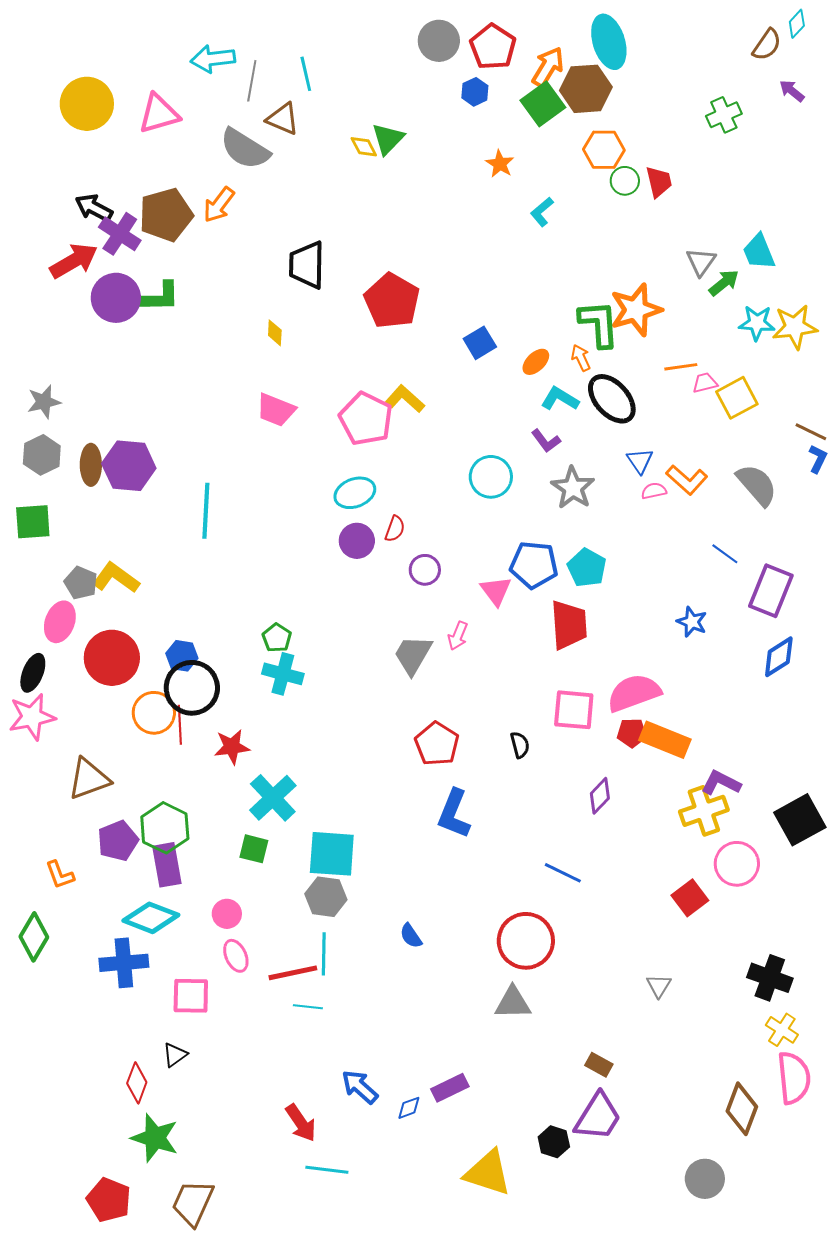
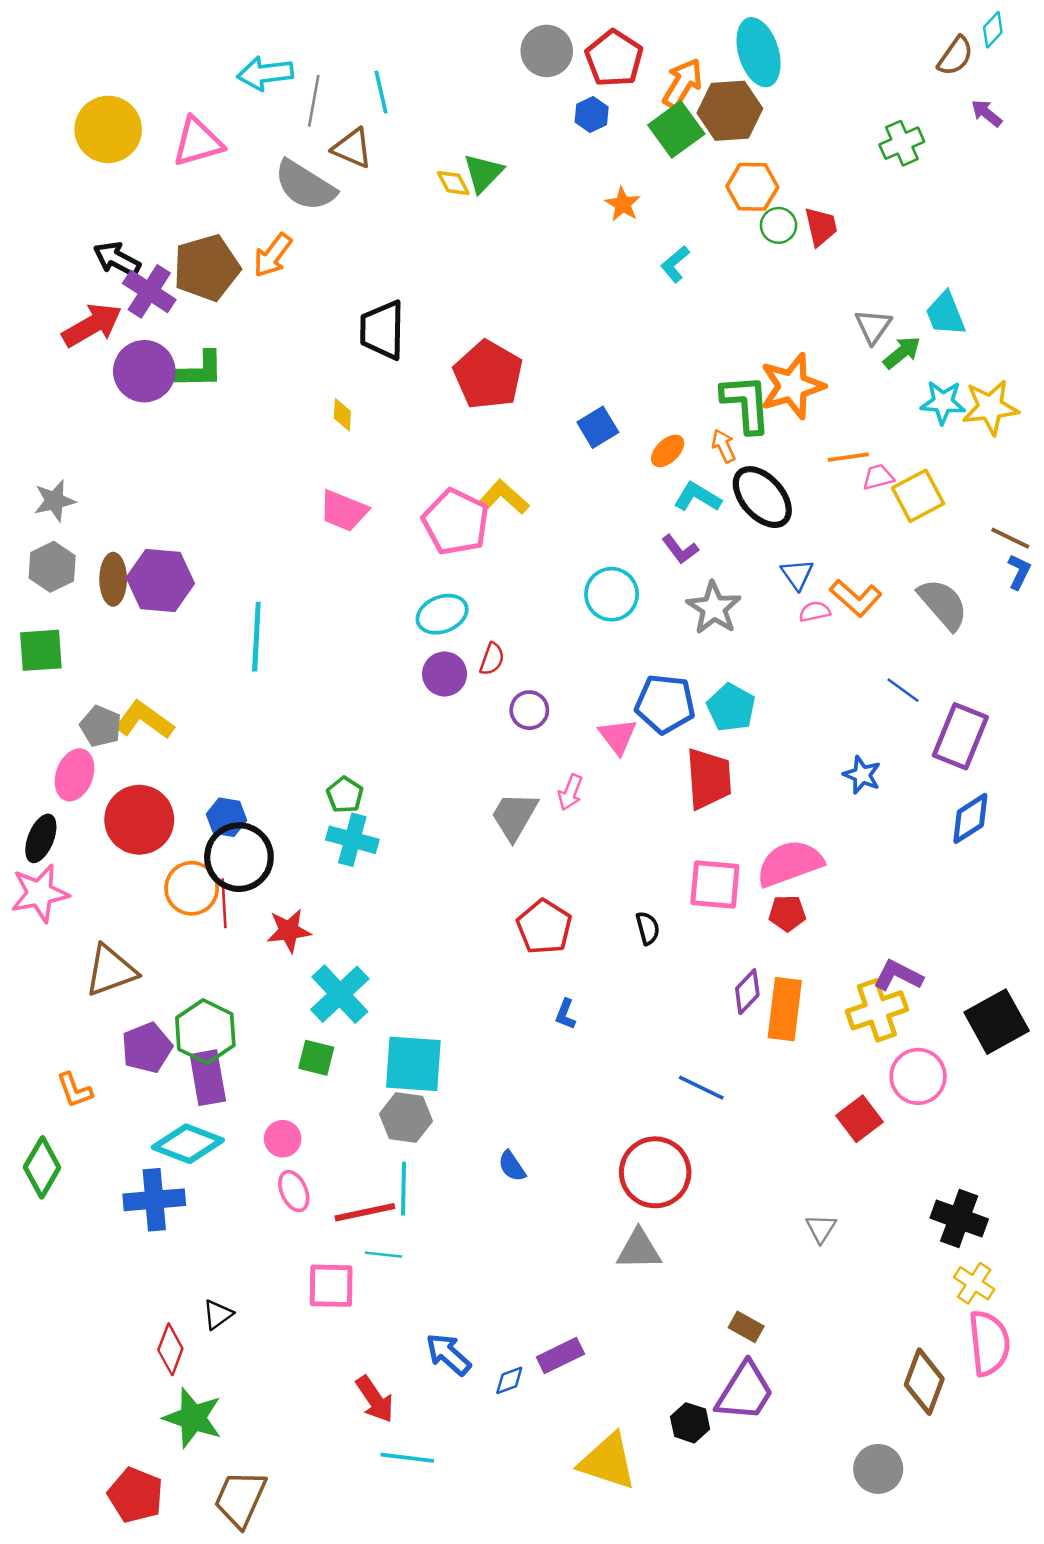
orange rectangle: (665, 740) -> (785, 1009), moved, turned 75
blue L-shape: (454, 814) -> (565, 1014), size x0.5
pink square: (191, 996) -> (331, 1286), moved

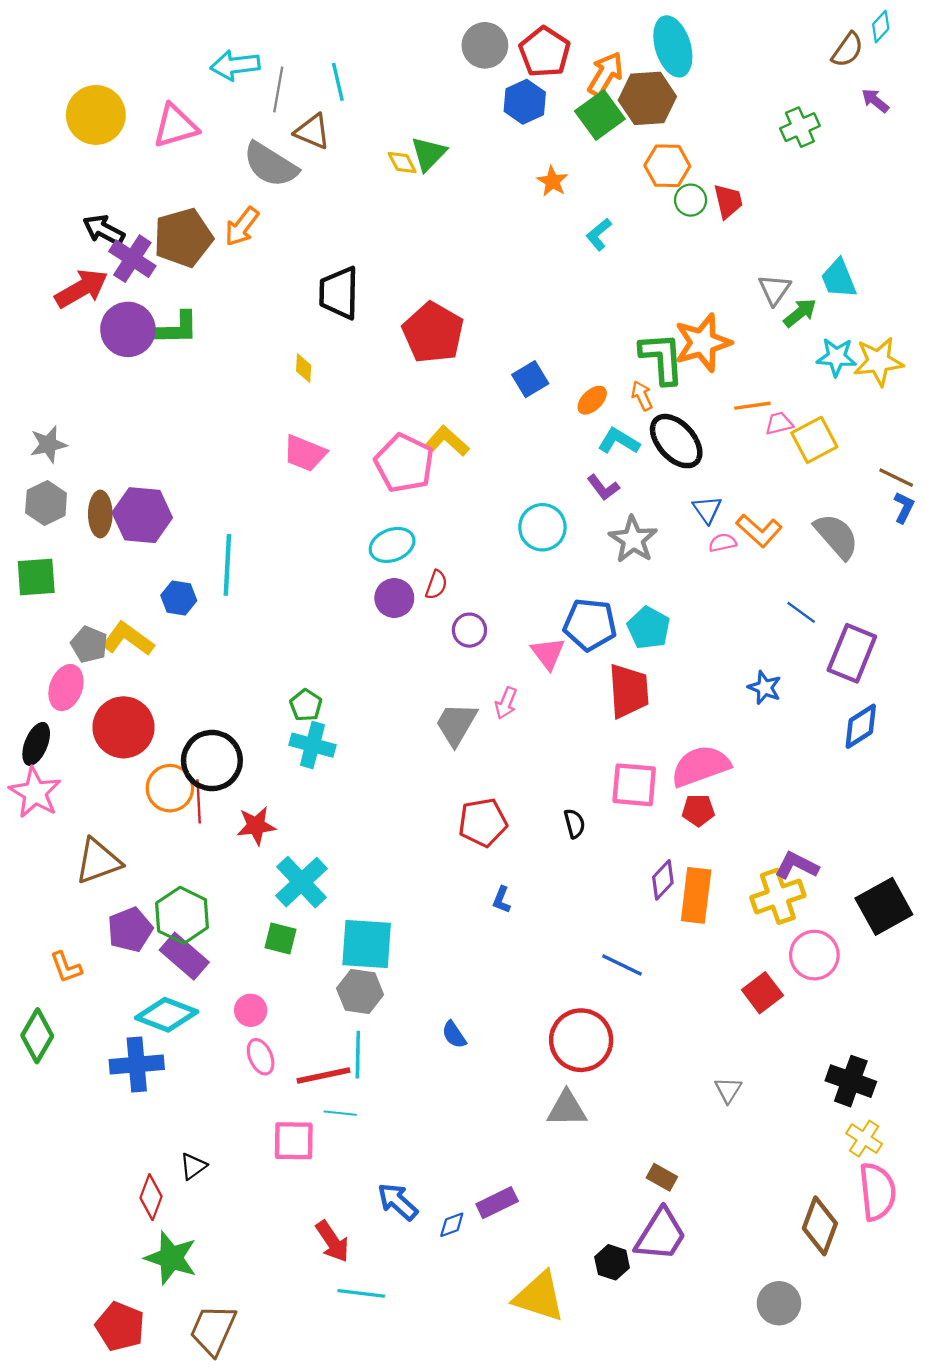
blue hexagon: (592, 114) -> (525, 102), size x1.4
blue hexagon: (227, 817) -> (179, 598), moved
pink star: (40, 893) -> (35, 793), turned -30
red pentagon: (544, 927) -> (483, 822), turned 30
purple rectangle: (208, 1078) -> (184, 956), turned -39

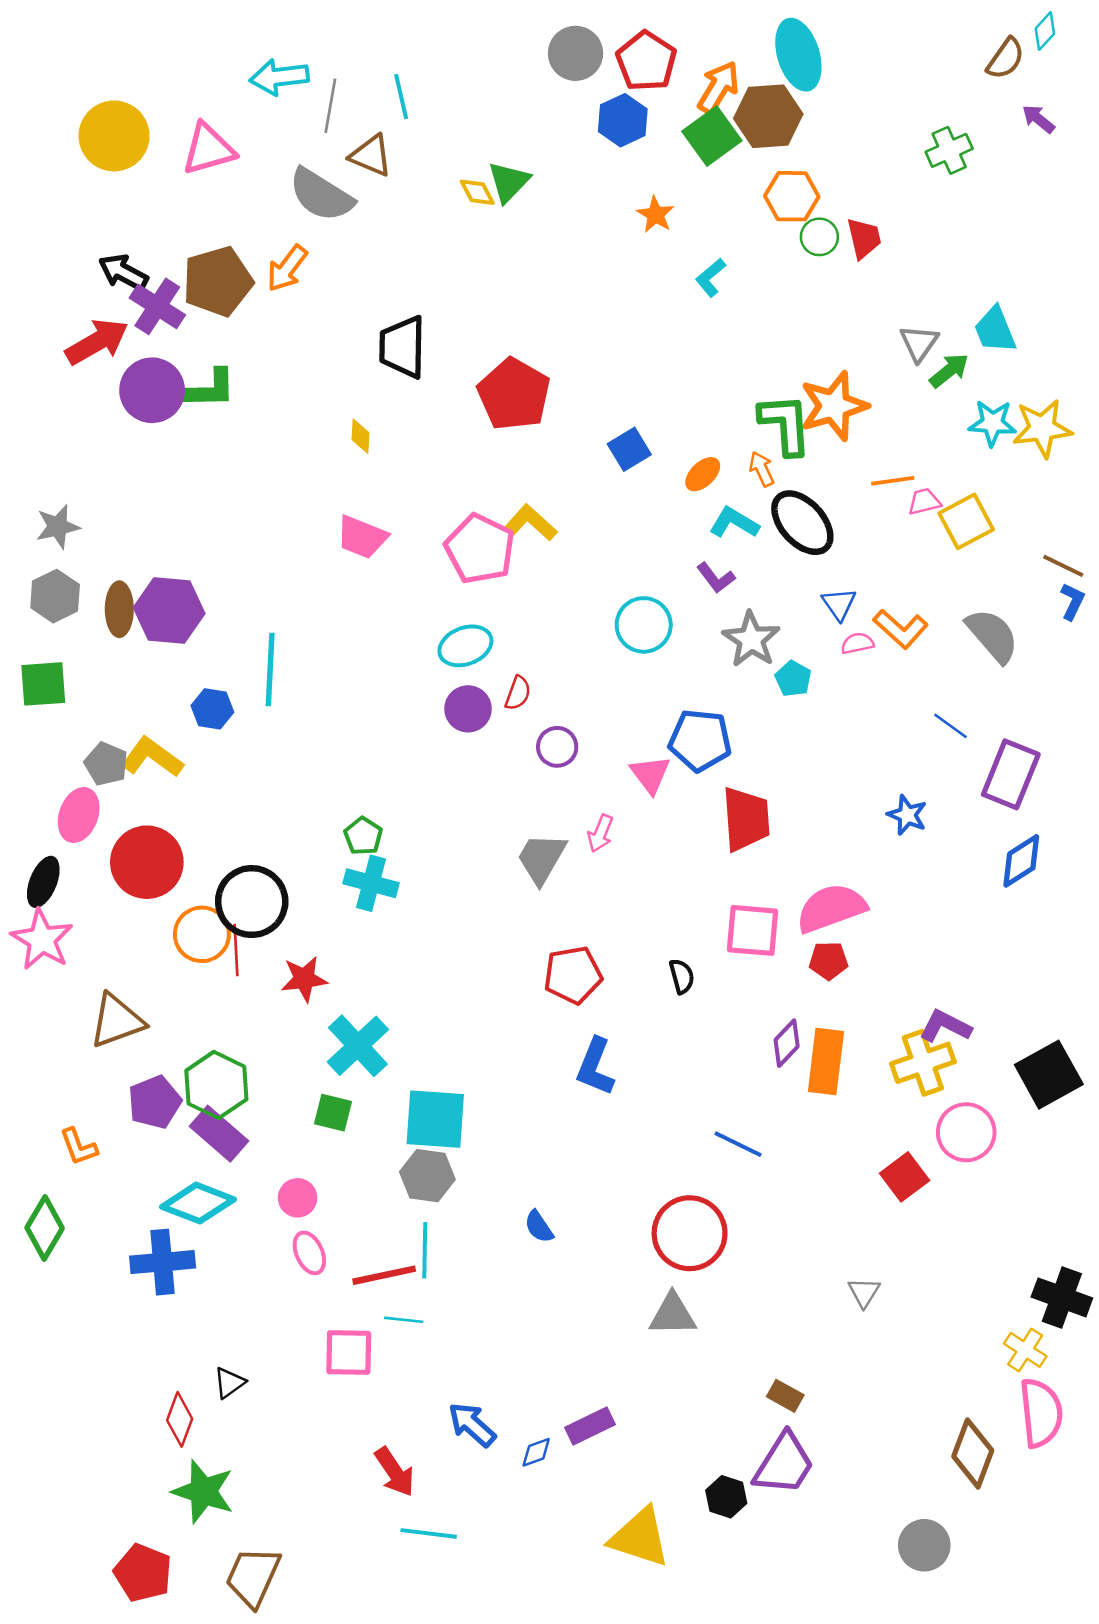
cyan pentagon: (649, 628) -> (793, 679), moved, size x0.7
blue L-shape: (502, 900) -> (595, 1067), size x1.8
black cross: (851, 1081) -> (1062, 1297), moved

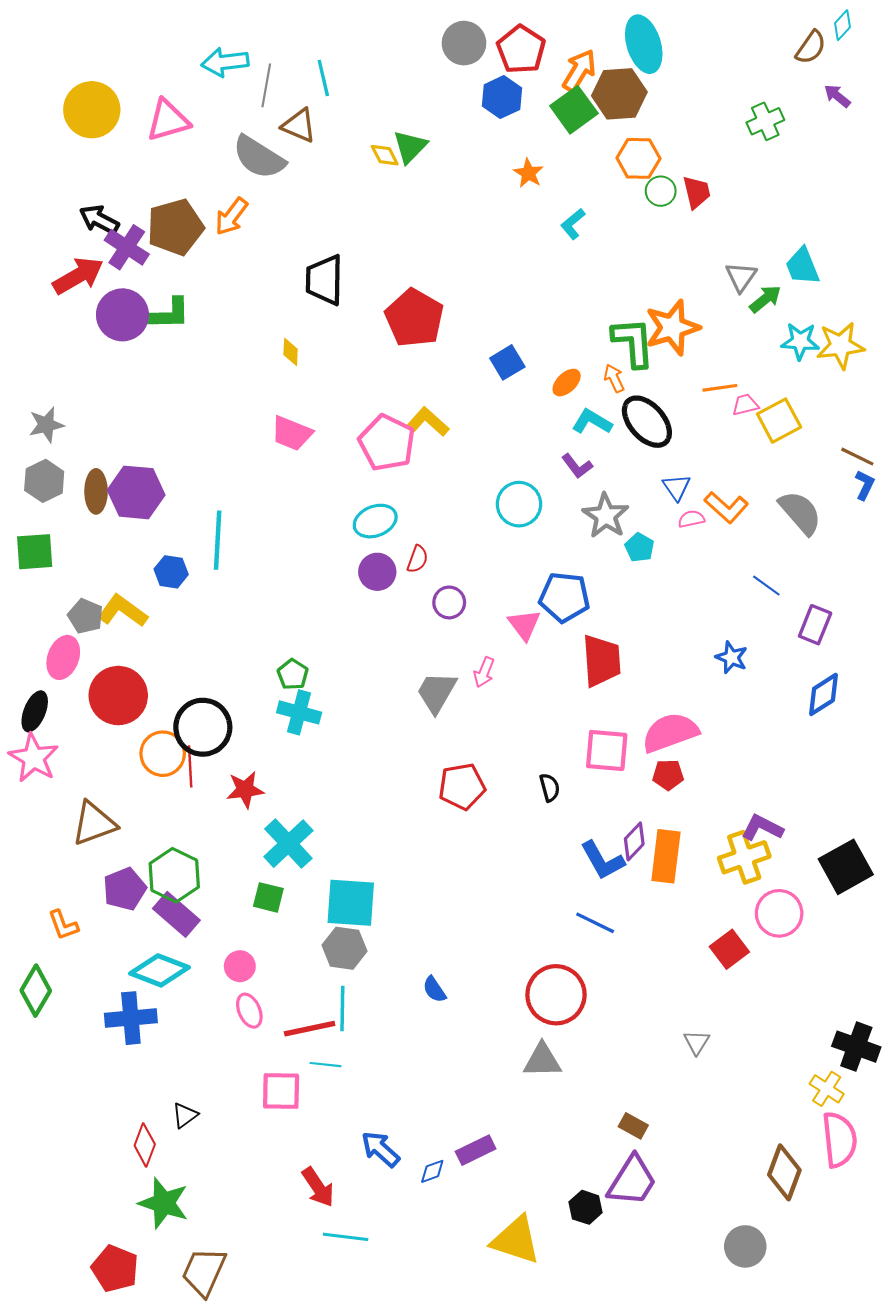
purple rectangle: (1011, 774) -> (815, 625), size x0.7
blue L-shape: (595, 1067) -> (603, 860), moved, turned -51

